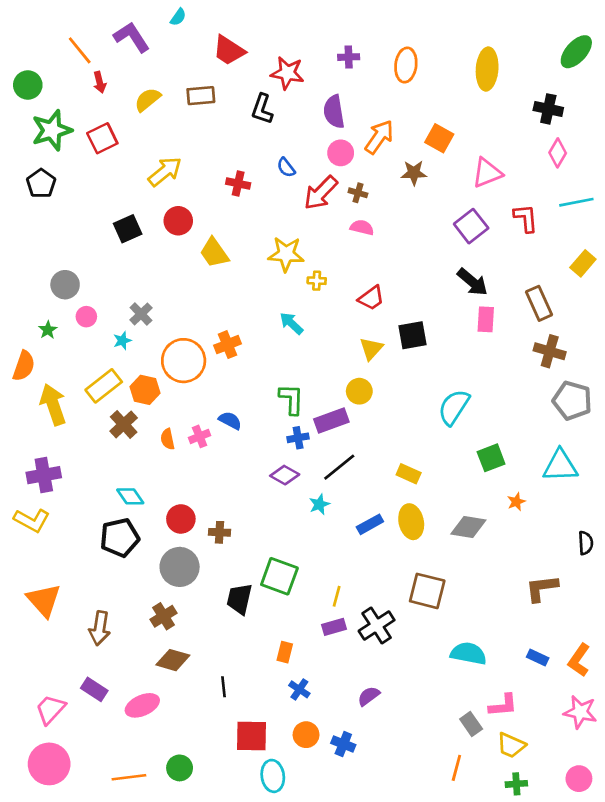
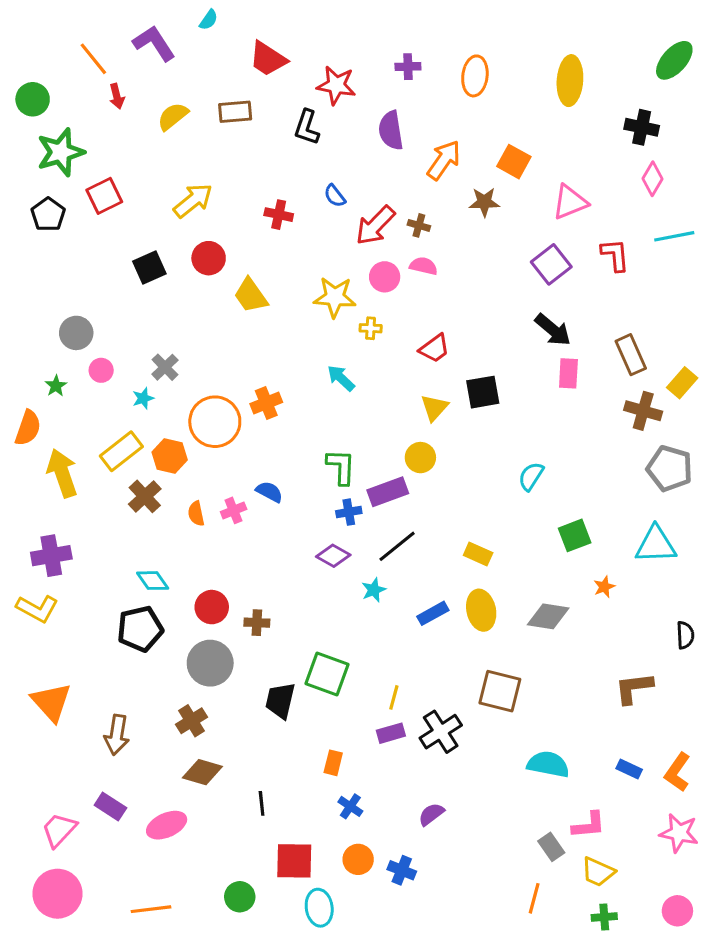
red square: (102, 138) -> (104, 196), moved
pink circle: (341, 153) -> (385, 277), moved
yellow rectangle: (583, 263) -> (682, 383), moved
cyan semicircle: (454, 407) -> (531, 476), size x0.7
green circle: (180, 768) -> (240, 897), moved

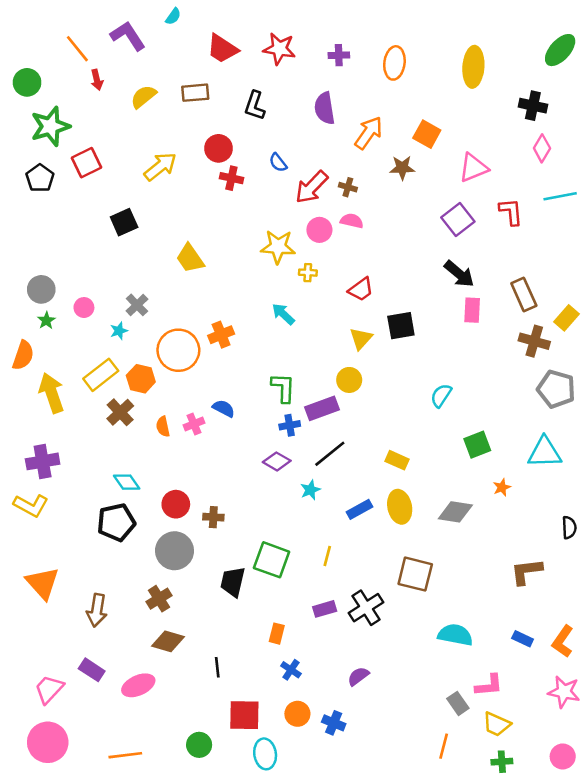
red star: (336, 85) -> (279, 49), moved
red circle: (209, 258) -> (219, 148), moved
yellow trapezoid: (251, 296) -> (190, 258), moved
gray circle: (76, 333) -> (41, 289), moved
yellow line: (394, 697) -> (327, 556), moved

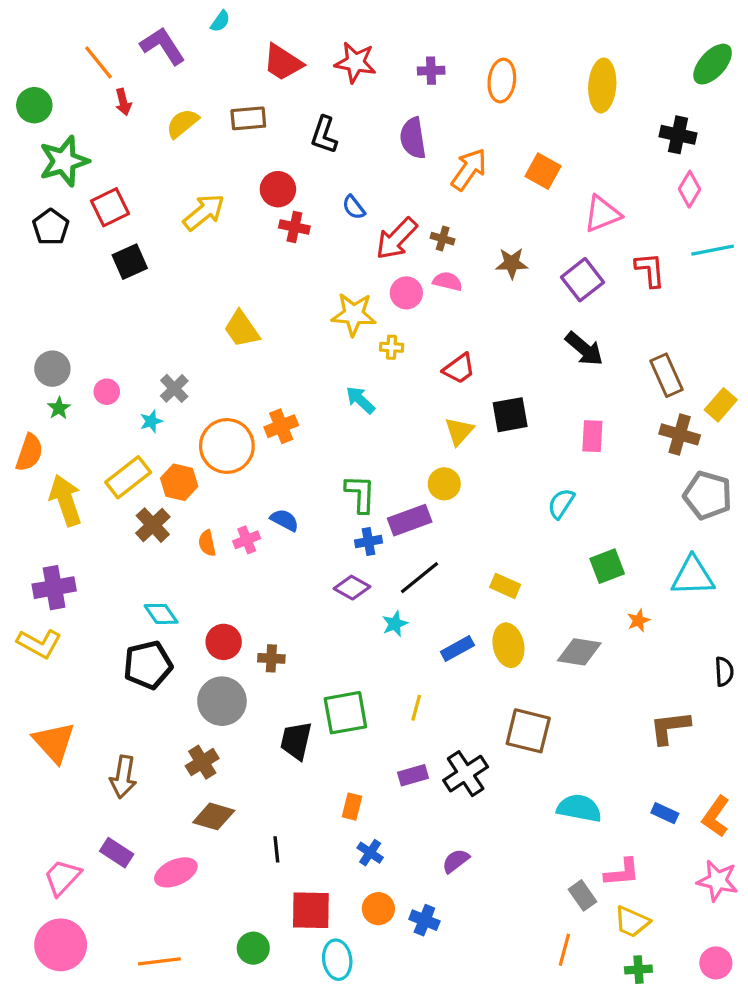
brown star: (402, 168) -> (512, 263), moved
black square: (124, 222) -> (130, 262), moved
pink rectangle: (472, 310) -> (592, 436), moved
green square: (272, 560) -> (345, 713), turned -30

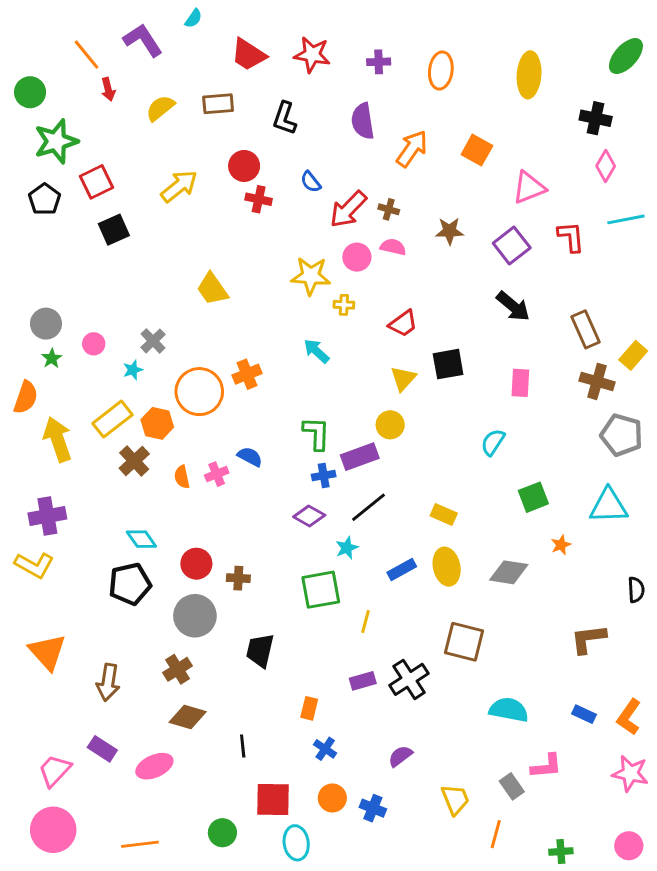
green square: (345, 713) -> (321, 590), moved
yellow trapezoid: (632, 922) -> (455, 799), moved, turned -136

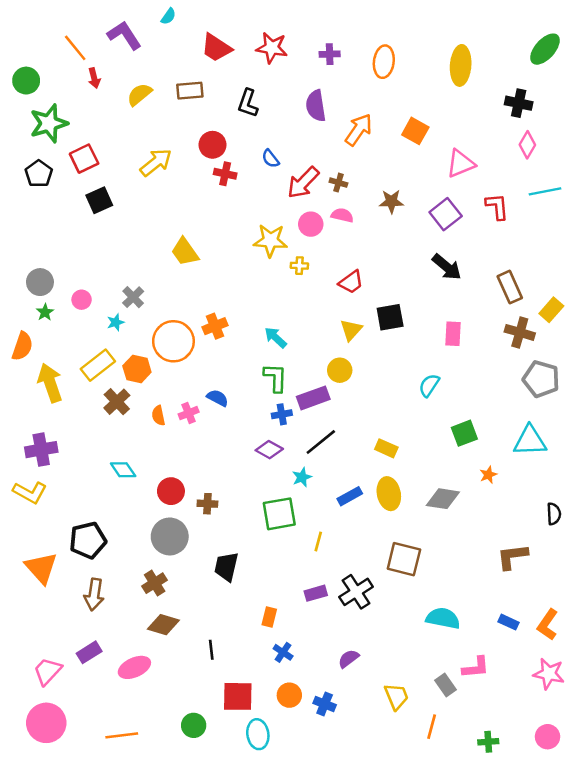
cyan arrow: (316, 351) -> (275, 337), moved
black pentagon: (130, 584) -> (88, 540), moved
purple rectangle: (102, 749) -> (89, 652), turned -65

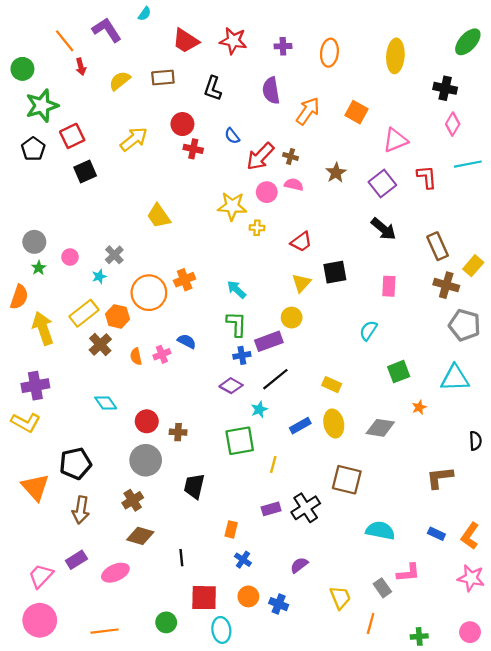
brown star: (391, 201) -> (336, 173), turned -30

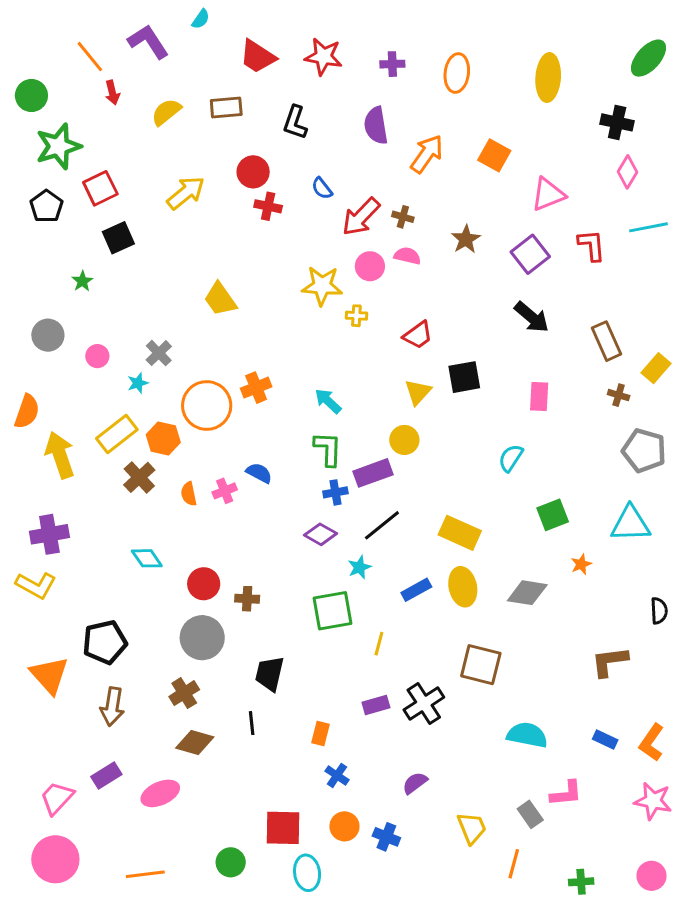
green star: (39, 268) -> (82, 281), moved
brown cross: (446, 285) -> (619, 395), size x0.6
yellow rectangle: (332, 385) -> (460, 533), size x1.5
black line: (181, 558) -> (252, 723), moved

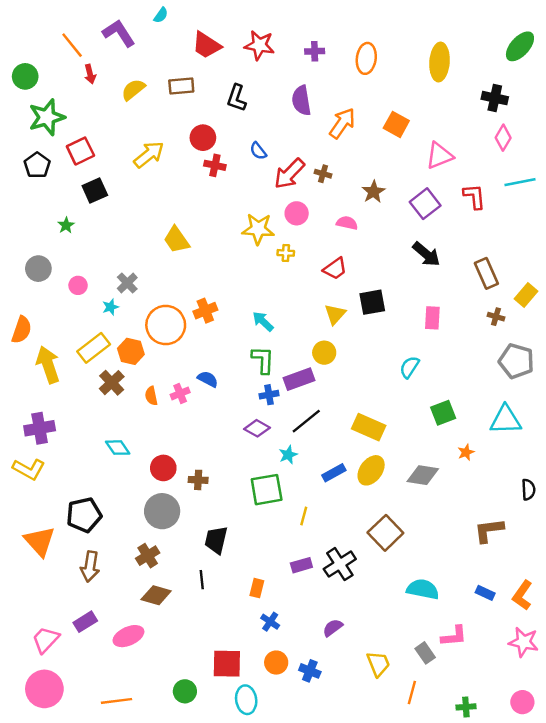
pink semicircle: (407, 256) -> (347, 223), moved
yellow ellipse: (463, 587) -> (371, 470), turned 48
brown square: (481, 665) -> (385, 533), turned 32

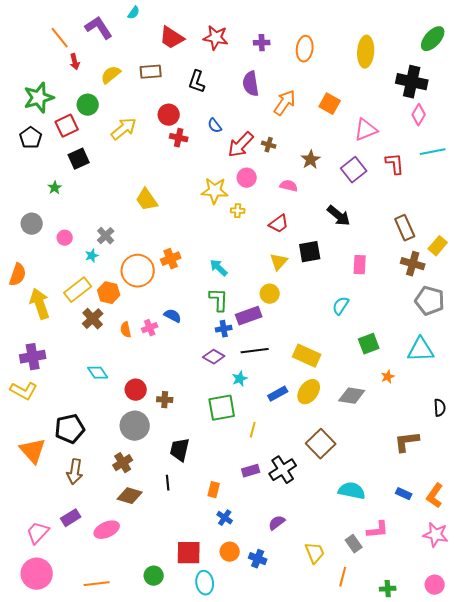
green circle: (25, 76) -> (88, 105), moved
black cross: (495, 98) -> (412, 82), size x1.4
black arrow: (426, 254) -> (339, 216), moved
brown cross: (496, 317) -> (413, 264), size x1.6
black line: (306, 421) -> (255, 351), turned 32

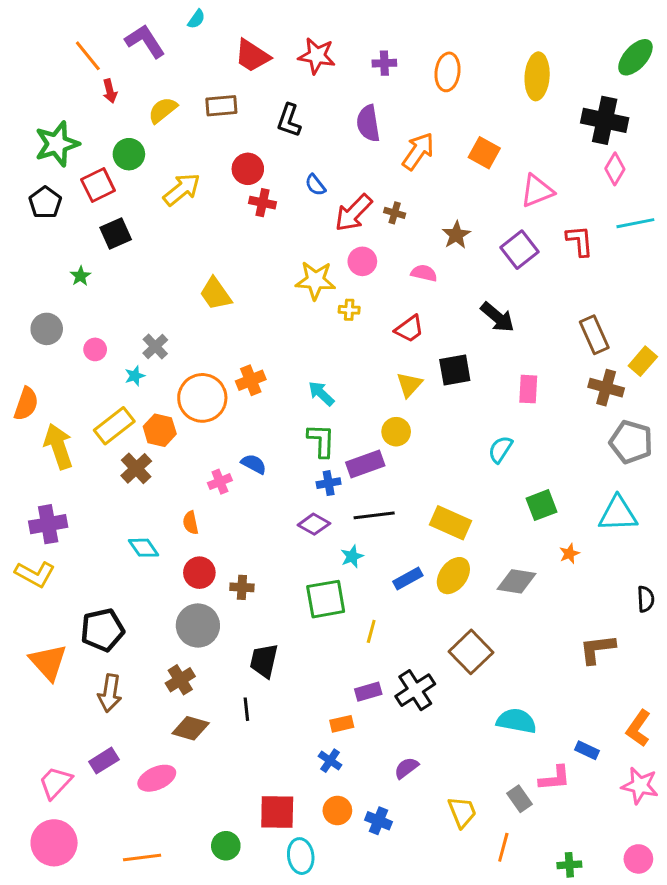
orange semicircle: (126, 330) -> (191, 523), moved
orange rectangle: (214, 490) -> (342, 724), moved, turned 63
blue rectangle: (404, 494) -> (587, 750), moved

